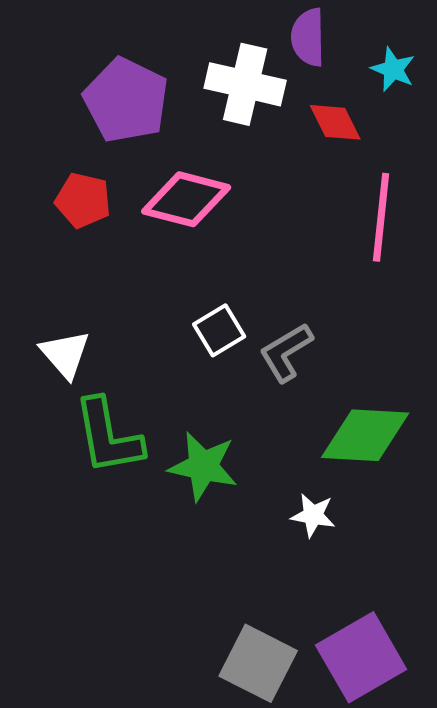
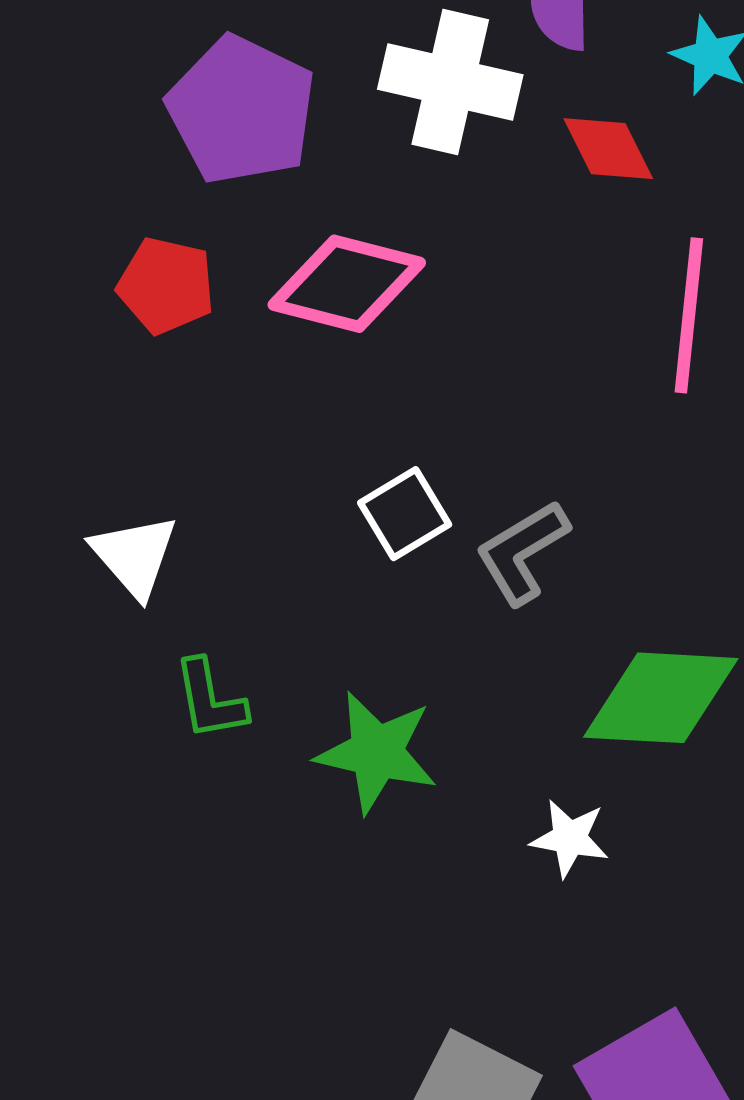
green L-shape: (108, 436) -> (210, 700), size x0.6

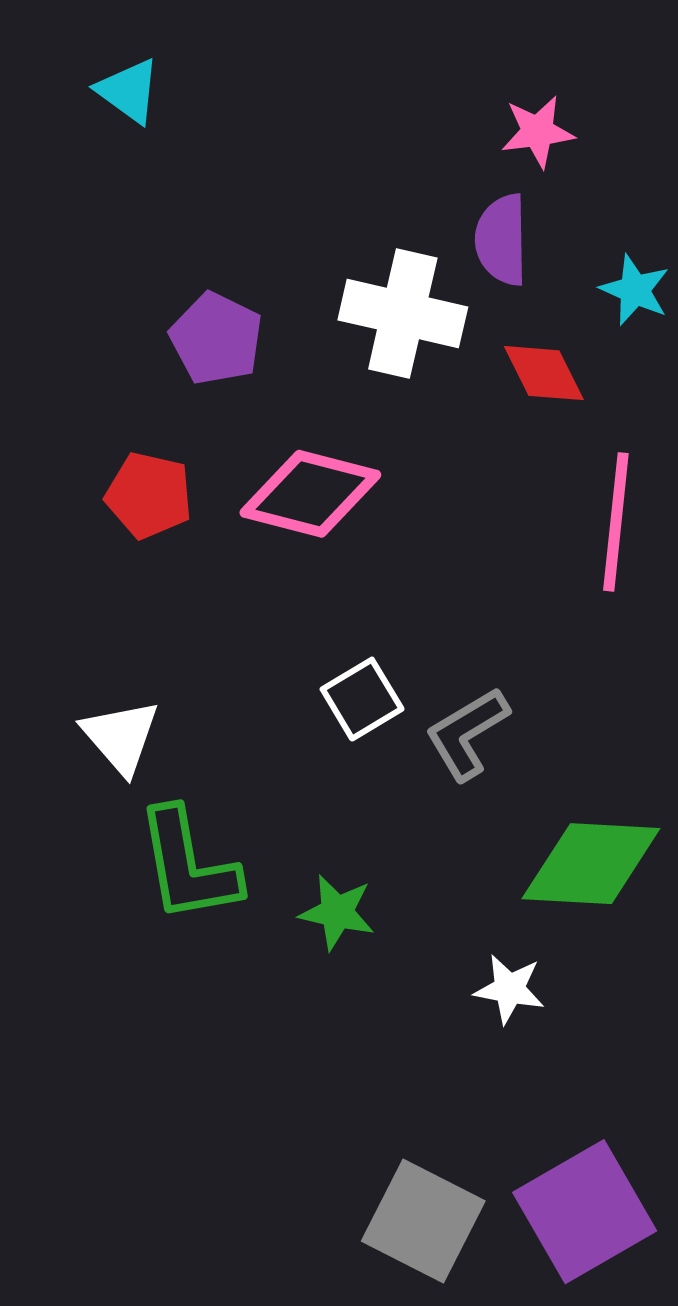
purple pentagon: (241, 110) -> (216, 339), size x0.7
green L-shape: (210, 700) -> (188, 865), size x1.6
green star: (377, 752) -> (337, 912), size x0.7

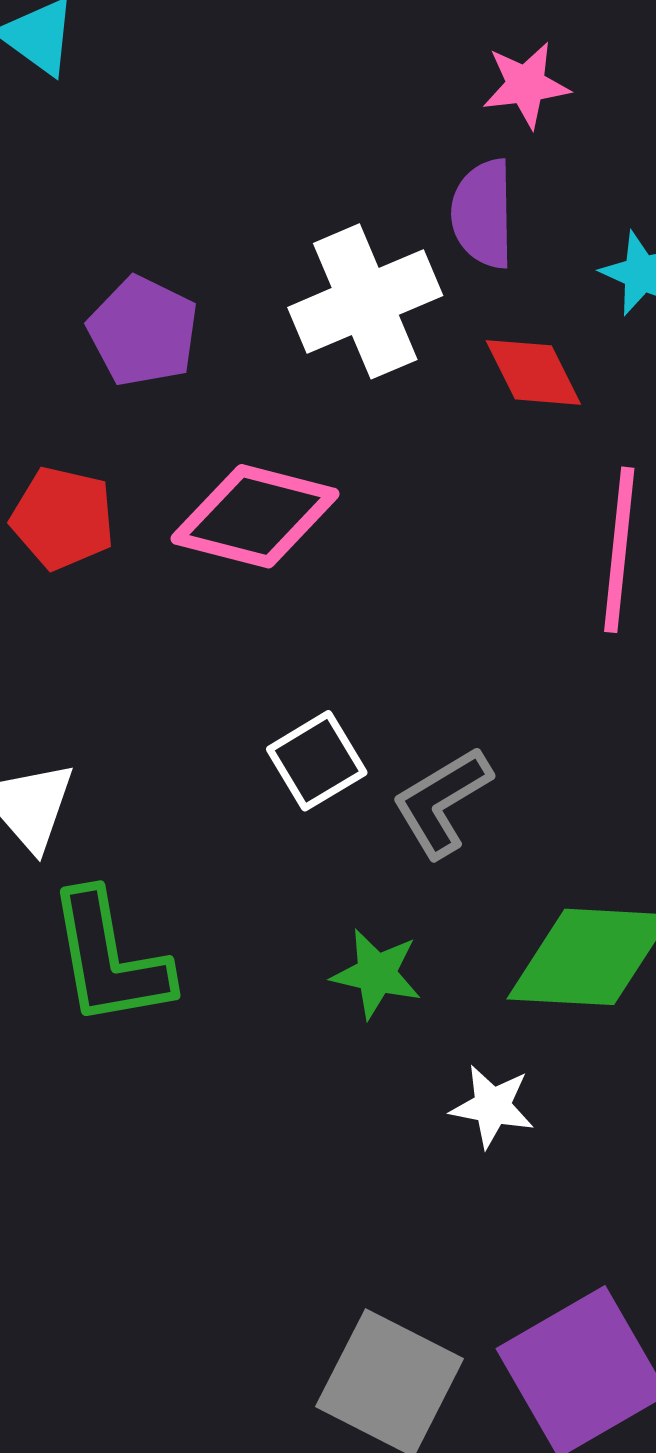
white cross: (403, 313) -> (365, 301), turned -36
green star: (337, 912) -> (376, 974), moved

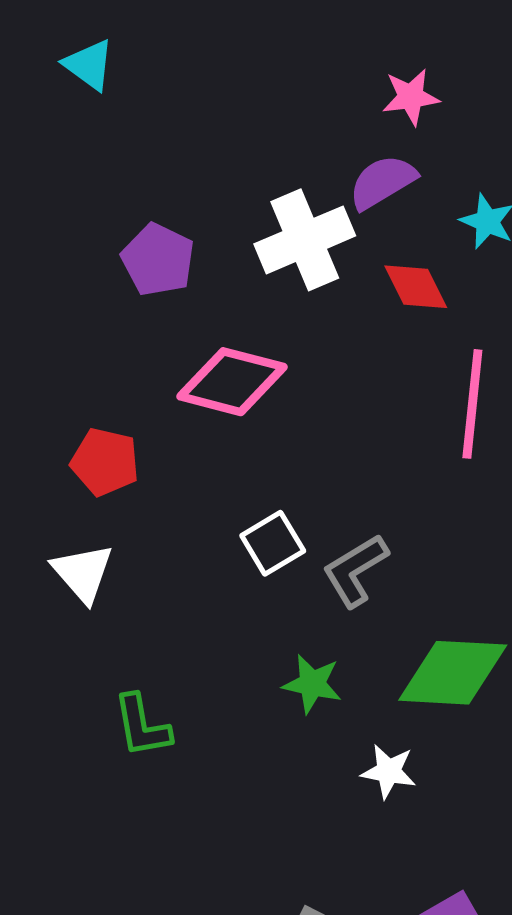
purple semicircle: (483, 214) -> (382, 182), turned 60
red pentagon: (63, 518) -> (105, 462), moved
green L-shape: (109, 959) -> (142, 726), moved, size x0.7

